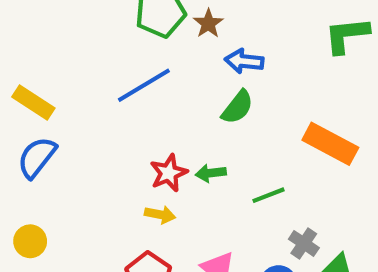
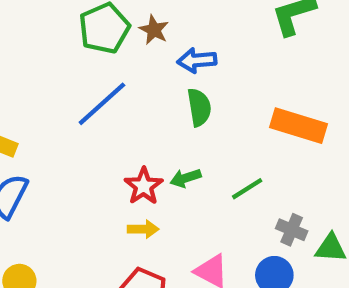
green semicircle: (237, 107) -> (199, 107), turned -36

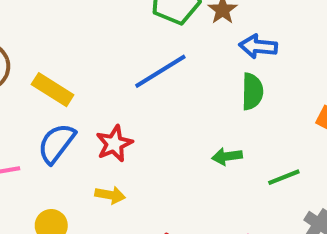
red star: (144, 186) -> (114, 144), moved
yellow arrow: (143, 229) -> (110, 195), moved

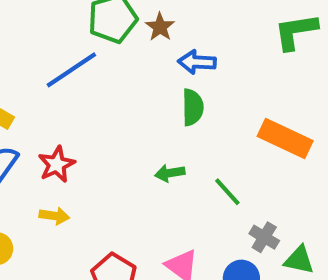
blue line: (160, 71) -> (71, 70), moved
green line: (284, 177) -> (227, 192), turned 72

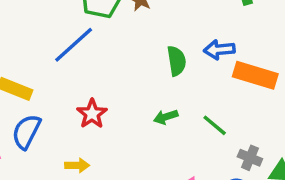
blue arrow: (197, 62) -> (219, 50), moved
red star: (57, 164) -> (92, 114), moved

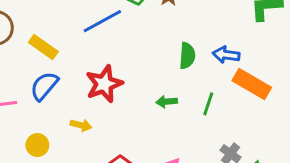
red star: (92, 114) -> (104, 84), size x1.4
green line: (215, 125) -> (208, 104), moved, turned 55

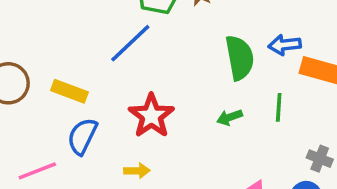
green semicircle: (187, 56) -> (240, 58), size x1.4

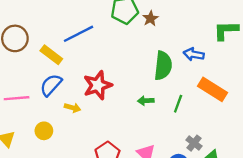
blue line: (130, 43) -> (79, 34), moved
blue arrow: (285, 45) -> (194, 54), moved
yellow arrow: (137, 171) -> (73, 108), moved

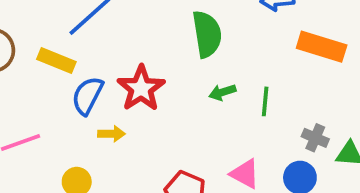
green semicircle: (163, 66) -> (207, 34), moved
blue semicircle: (51, 85) -> (87, 96), moved
green line: (178, 104) -> (265, 101), moved

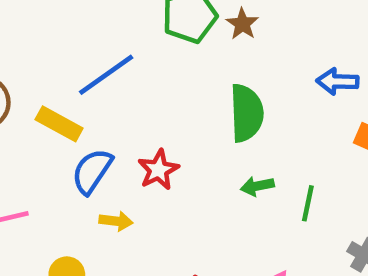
red star: (141, 88) -> (158, 170), size x0.7

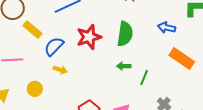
yellow rectangle: (59, 124) -> (32, 30), moved
red star: (158, 170) -> (89, 37), moved, size x1.4

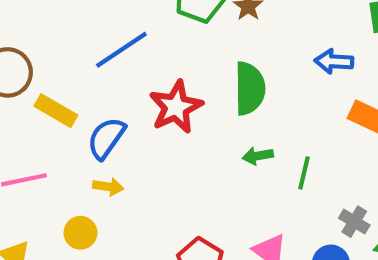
yellow arrow: (60, 70) -> (108, 187), moved

